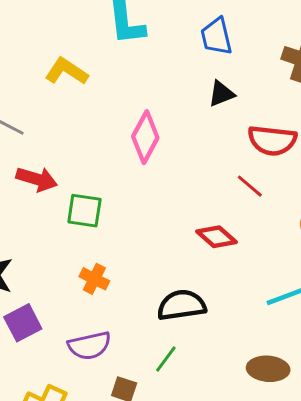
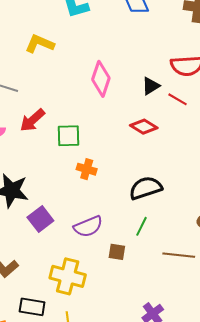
black triangle: (221, 94) -> (151, 86), moved
red arrow: (37, 179) -> (32, 120), turned 132
red diamond: (217, 237) -> (144, 127), moved
orange cross: (94, 279) -> (87, 169), moved

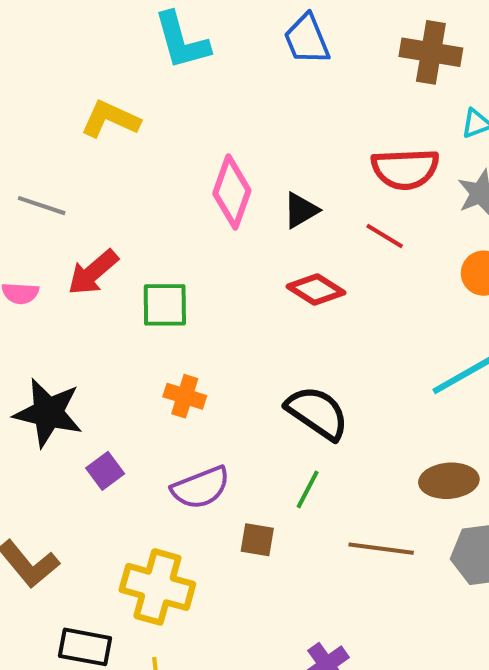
black triangle: (151, 86) -> (301, 210), moved
orange cross: (87, 169) -> (185, 396), moved
black semicircle: (146, 188) -> (317, 413), turned 52
purple square: (40, 219) -> (105, 471), size x0.7

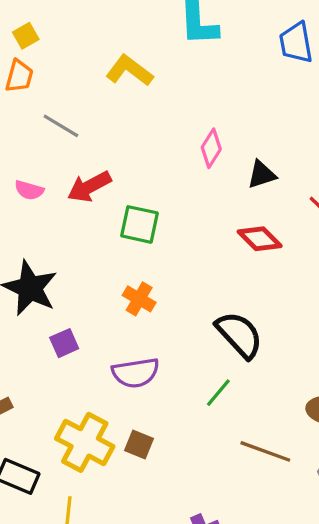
pink diamond: (232, 192) -> (211, 148), size x0.7
brown square: (257, 540) -> (139, 444), moved

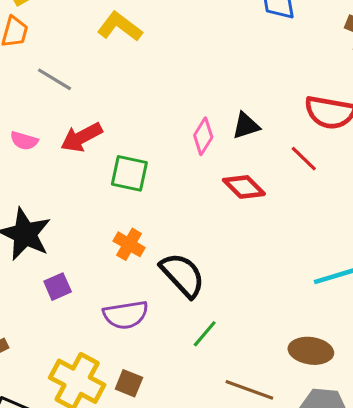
pink diamond: (211, 148) -> (203, 136), moved
black semicircle: (239, 335) -> (183, 275), moved

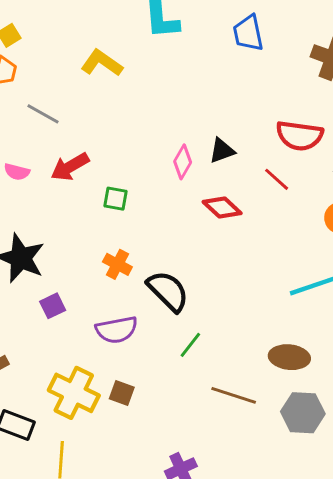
green square: (129, 173) -> (115, 199), size x0.7

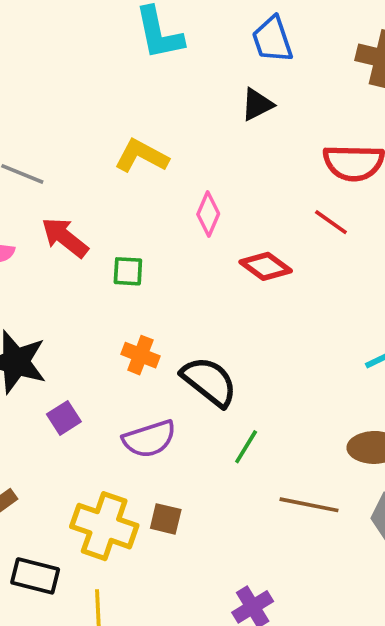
yellow L-shape: (102, 63) -> (142, 156), moved
black triangle: (222, 151) -> (257, 105), moved
red arrow: (70, 167) -> (65, 237), turned 75

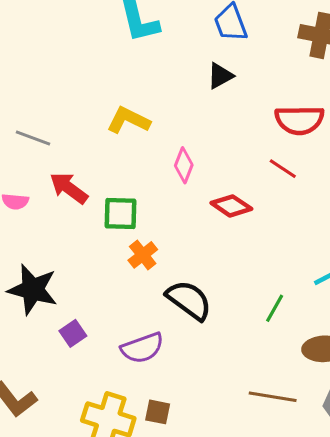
green square: (128, 271) -> (121, 214), size x1.4
orange cross: (140, 355) -> (143, 255), moved, turned 32
green line: (246, 447) -> (275, 308), moved

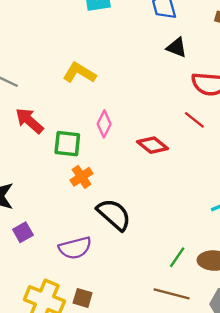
black triangle: (220, 76) -> (177, 47), moved, turned 45
pink diamond: (184, 165) -> (104, 124), moved
green line: (275, 308) -> (177, 257), moved

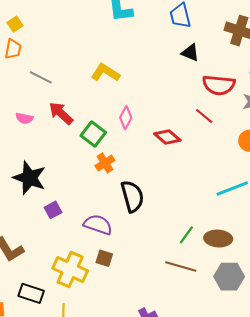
green square: (67, 144) -> (93, 134), turned 30
black semicircle: (114, 214) -> (132, 196), turned 32
purple semicircle: (75, 248) -> (98, 225), turned -148
brown square: (83, 298) -> (104, 258), moved

